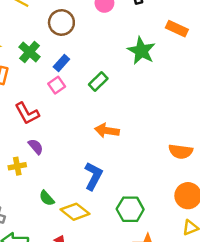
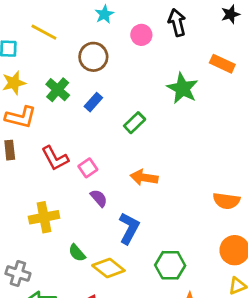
pink square: (57, 85) -> (88, 168), moved
purple semicircle: (36, 147) -> (99, 198), moved
yellow cross: (17, 166) -> (44, 217), size x1.5

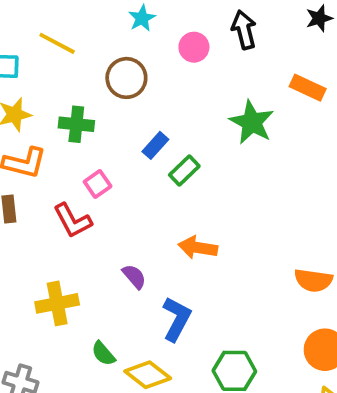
green cross: (58, 90) -> (76, 124), turned -35
blue rectangle: (93, 102) -> (155, 145), moved
pink square: (88, 168) -> (98, 184), moved

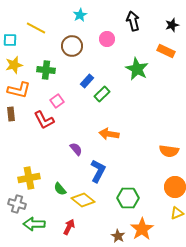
black star: (319, 18) -> (172, 25), moved
pink circle: (194, 47) -> (107, 39), moved
yellow cross: (57, 303) -> (29, 178), moved

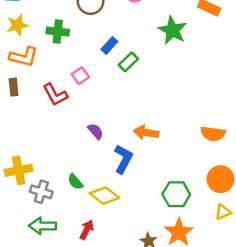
pink square: (57, 101) -> (80, 76), moved
orange arrow: (109, 134) -> (146, 132), moved
yellow cross: (29, 178) -> (19, 170), moved
green hexagon: (128, 198) -> (176, 194), moved
gray cross: (17, 204) -> (41, 192), moved

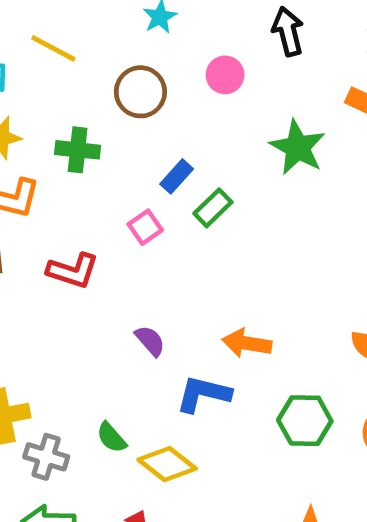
pink square: (80, 76) -> (145, 227), moved
red L-shape: (55, 95) -> (73, 271), turned -44
blue L-shape: (123, 159) -> (203, 394), turned -104
green hexagon: (176, 194) -> (305, 421), moved

